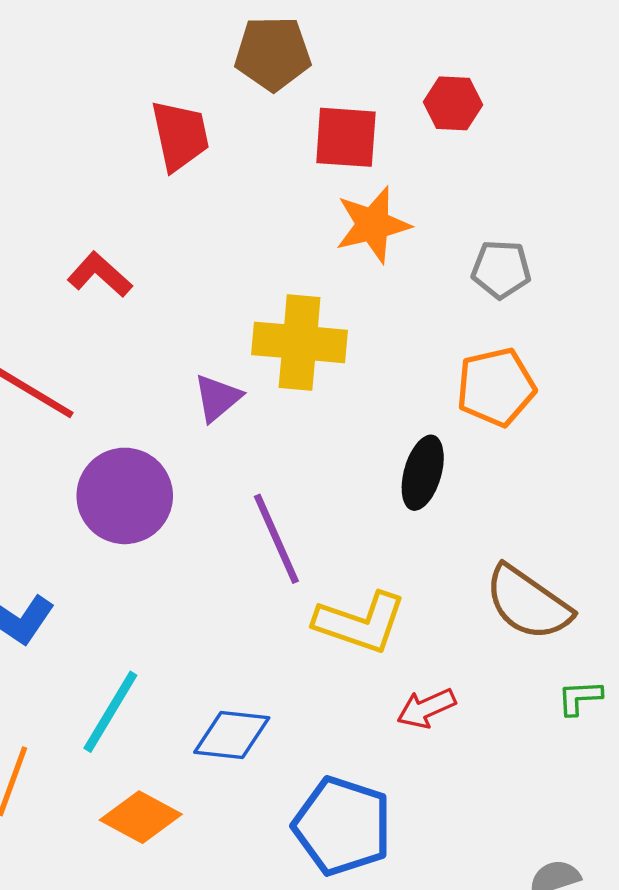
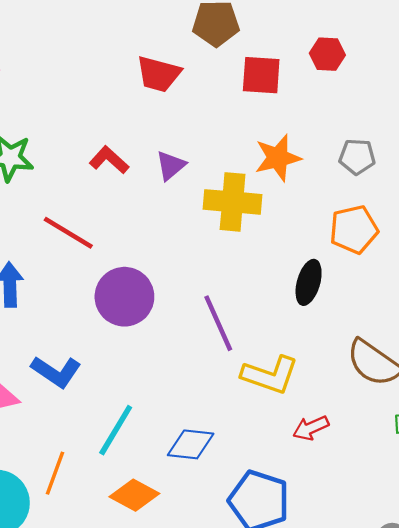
red trapezoid: (180, 135) -> (159, 74), turned 117
orange star: (373, 225) -> (278, 158), moved
purple triangle: (217, 398) -> (171, 166), moved

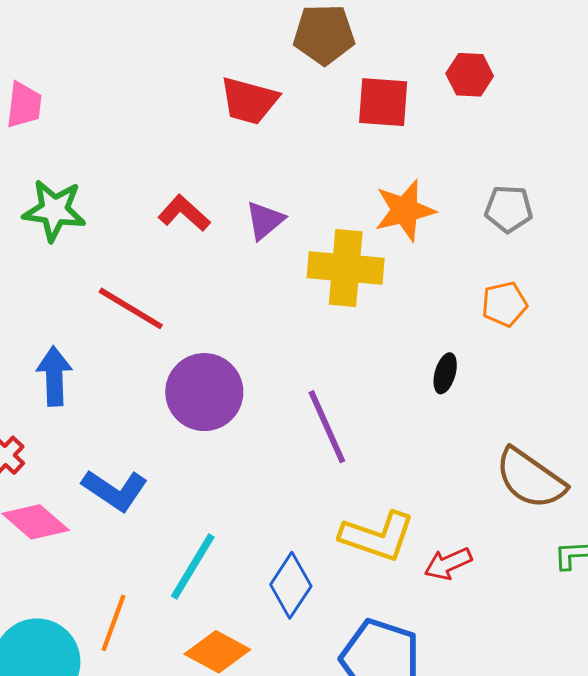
orange pentagon: (354, 229) -> (504, 304), size x0.7
black ellipse: (309, 282) -> (445, 373), size x0.7
yellow L-shape: (270, 375) -> (377, 536), moved
blue diamond: (191, 444) -> (291, 585), turned -63

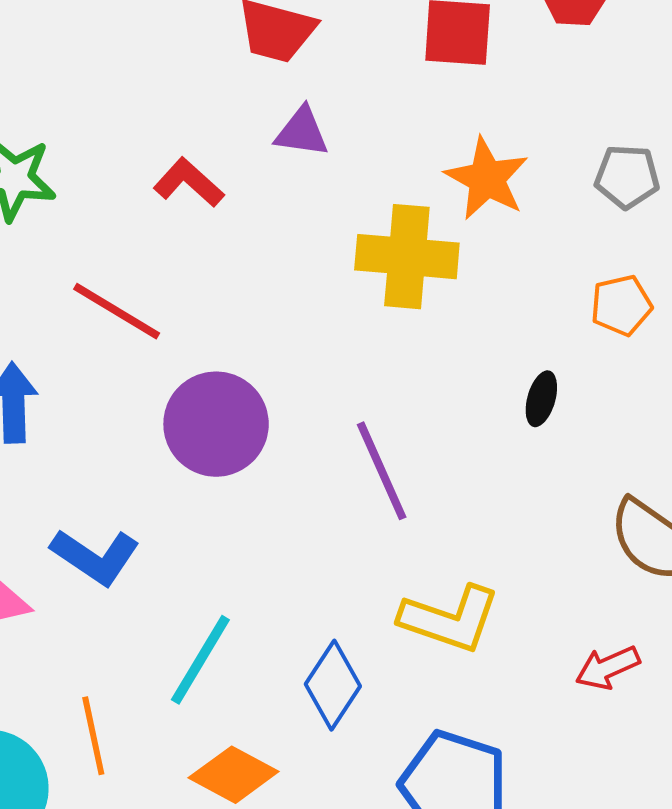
orange star: (405, 210) -> (487, 179), turned -30
purple triangle: (265, 220) -> (302, 132), moved, turned 48
red arrow: (448, 564) -> (608, 668), moved
orange line: (113, 623) -> (93, 736), turned -32

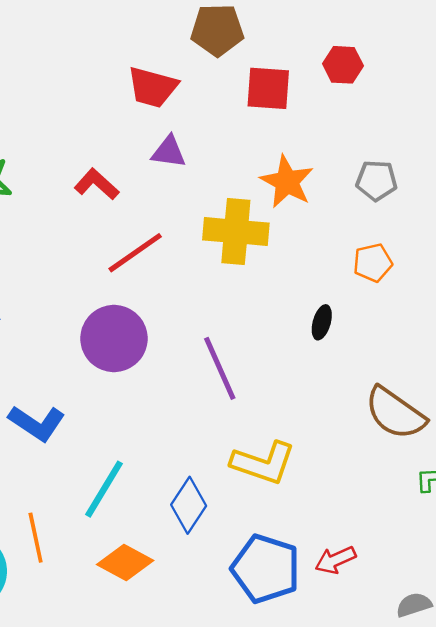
red line: (117, 311) -> (135, 253), moved, turned -66
red arrow: (608, 668) -> (335, 560), moved

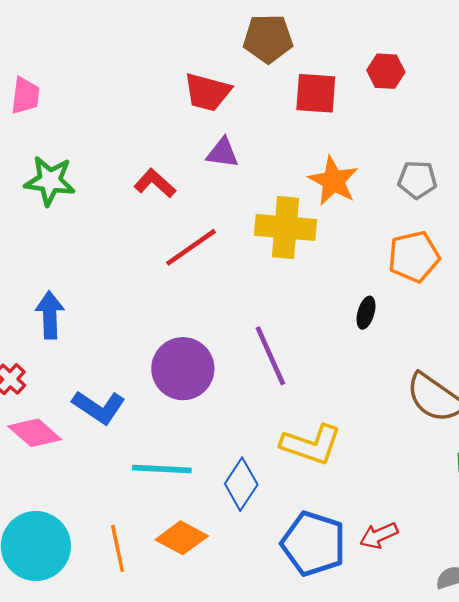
orange pentagon: (373, 263) -> (414, 257), size x1.4
purple circle: (114, 339) -> (183, 369), moved
cyan line: (104, 489) -> (162, 469), turned 62
orange line: (36, 538) -> (118, 548), moved

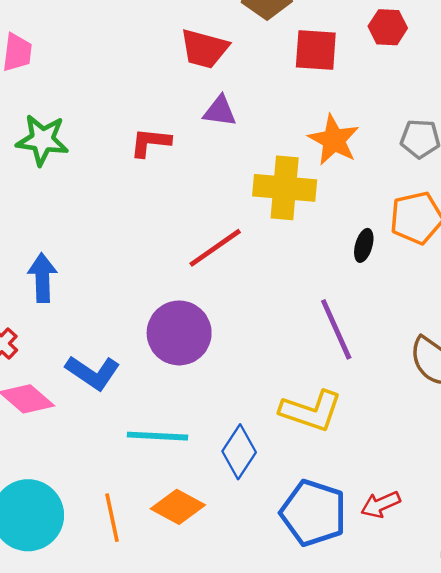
red L-shape: (155, 183) -> (150, 142), turned -36
red line: (191, 247) -> (215, 248), moved
black ellipse: (366, 313) -> (364, 245), moved
purple line: (270, 356) -> (336, 329), moved

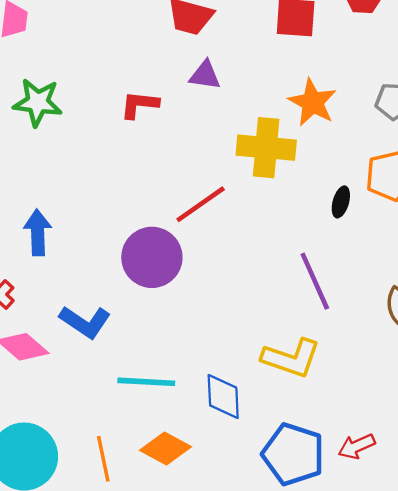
purple circle: (179, 333) -> (152, 257), moved
blue diamond: (239, 452) -> (223, 397), turned -36

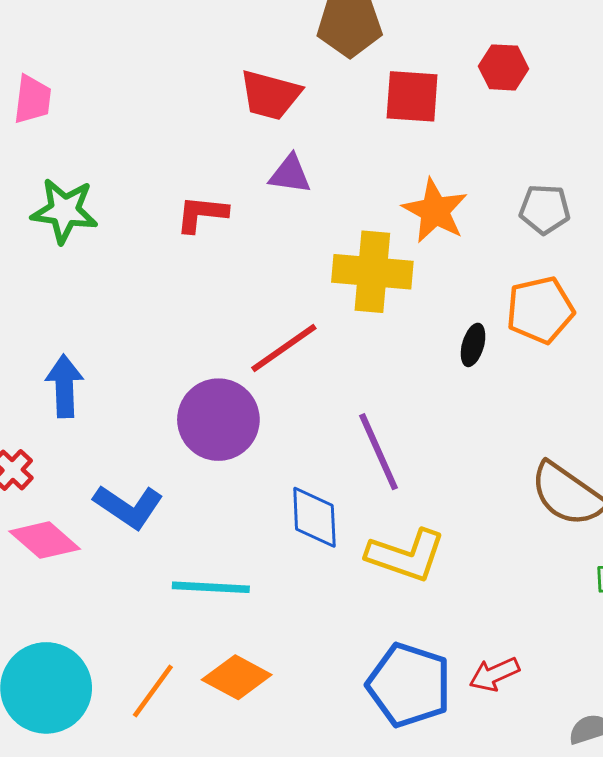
purple line: (315, 281) -> (378, 452), moved
blue diamond: (223, 397) -> (314, 517), moved
orange line: (103, 459) -> (153, 691), turned 48

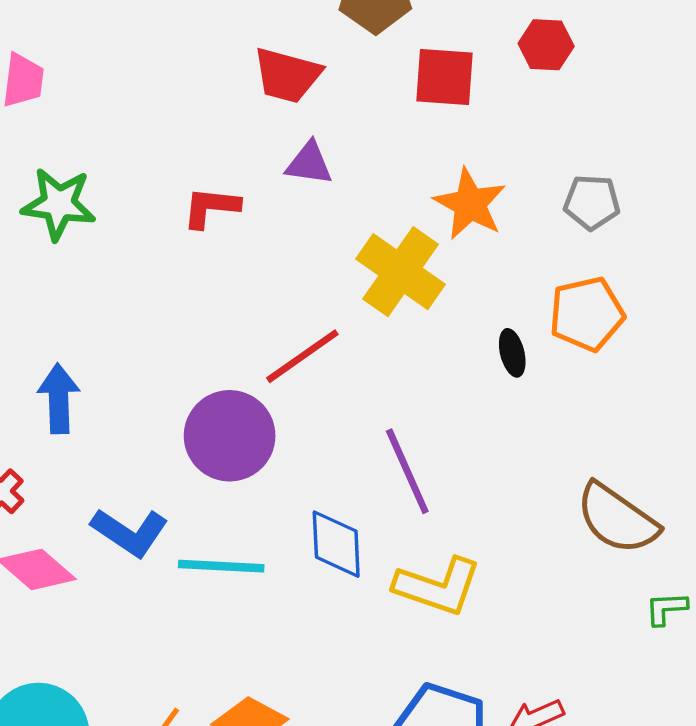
yellow cross: (372, 272) -> (401, 272), turned 30
black ellipse: (473, 345) -> (512, 353), turned -30
cyan line: (211, 587) -> (221, 566), moved

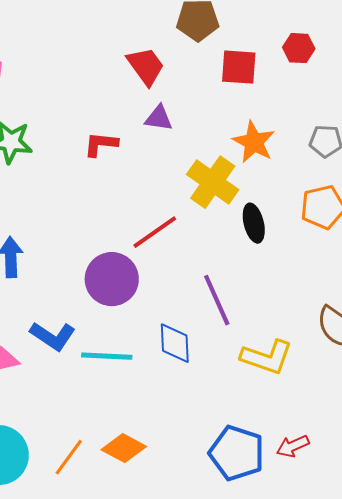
red trapezoid: (287, 75) -> (146, 66), turned -141
black ellipse: (512, 353) -> (254, 223), moved, size x1.4
yellow L-shape: (438, 586) -> (267, 357), moved

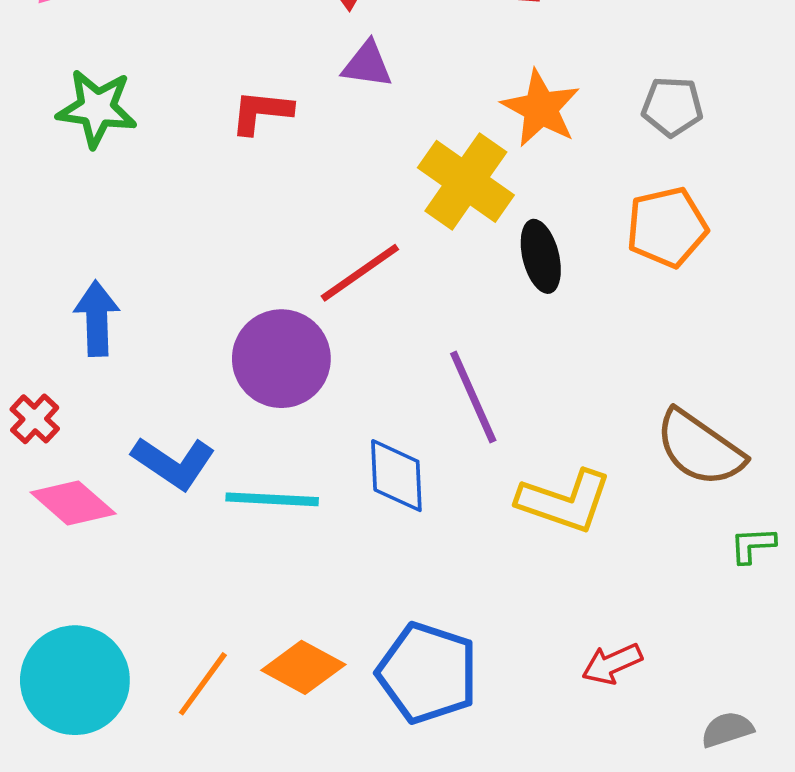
blue pentagon: (237, 453) -> (427, 673), moved

